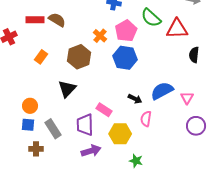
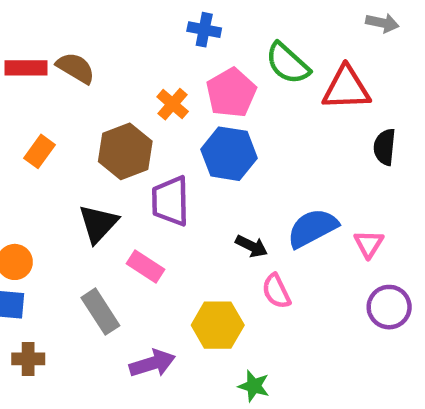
pink rectangle: (104, 110) -> (146, 266), moved
pink semicircle: (146, 119) -> (276, 291), turned -35
purple trapezoid: (85, 125) -> (170, 201), moved
gray rectangle: (53, 129) -> (100, 312), moved

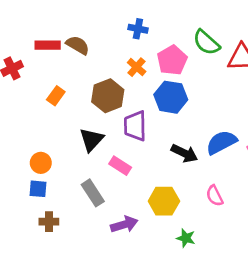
blue cross: (204, 30) -> (138, 29), moved
black arrow: (252, 246) -> (184, 153), size x1.4
pink semicircle: (276, 291) -> (215, 196), moved

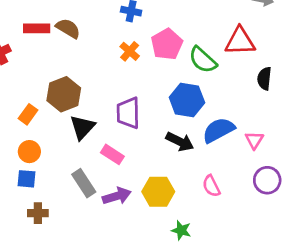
green semicircle: (206, 42) -> (203, 60), moved
orange rectangle: (56, 96) -> (28, 114), moved
brown hexagon: (108, 96) -> (64, 94), moved
blue hexagon: (171, 97) -> (187, 100), moved
purple arrow: (124, 224) -> (117, 196), moved

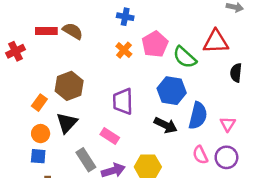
black triangle: (82, 127) -> (67, 123), moved
blue semicircle: (218, 130) -> (198, 116), turned 132
purple circle: (267, 180) -> (226, 157), moved
pink semicircle: (211, 186) -> (200, 155), moved

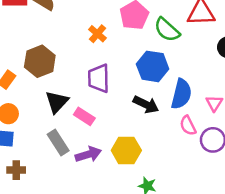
orange cross: (124, 50) -> (97, 34), moved
black triangle: (67, 123) -> (57, 102), moved
pink semicircle: (200, 155) -> (188, 126), moved

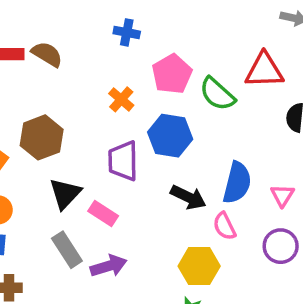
blue hexagon: (153, 66) -> (170, 136), moved
pink semicircle: (188, 126) -> (224, 226), moved
yellow hexagon: (126, 150) -> (199, 266), moved

